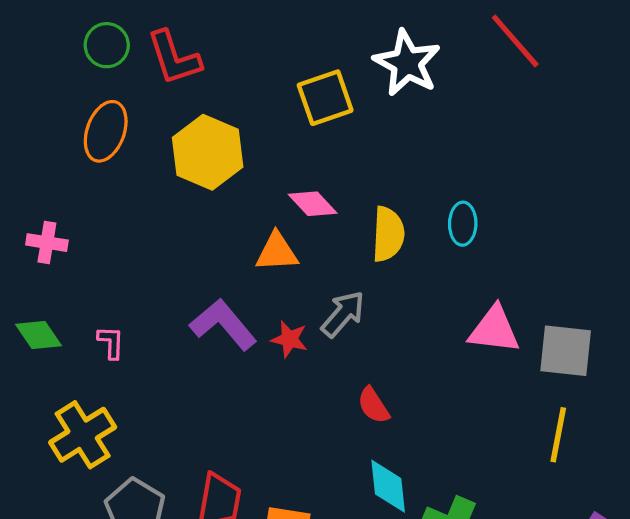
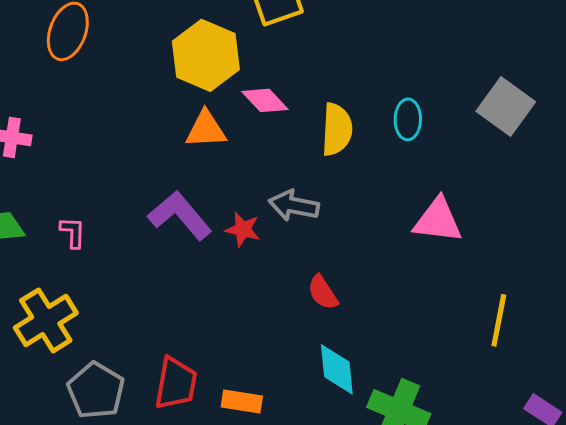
yellow hexagon: (208, 152) -> (206, 55), moved
orange triangle: (277, 252) -> (206, 129), moved
gray arrow: (343, 314) -> (294, 205), turned -120
gray square: (566, 351) -> (506, 106), moved, turned 30

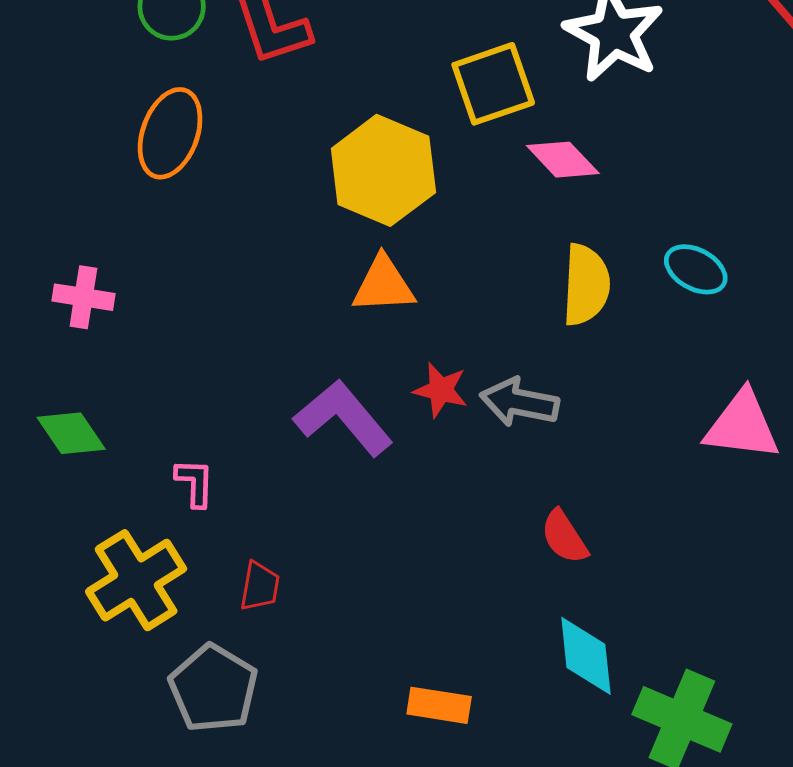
pink diamond: (265, 100) -> (563, 160), moved
cyan ellipse: (408, 119) -> (696, 269), turned -63
red star: (243, 229) -> (441, 390), moved
pink L-shape: (73, 232) -> (195, 483), moved
red trapezoid: (176, 383) -> (260, 586), moved, size x0.6

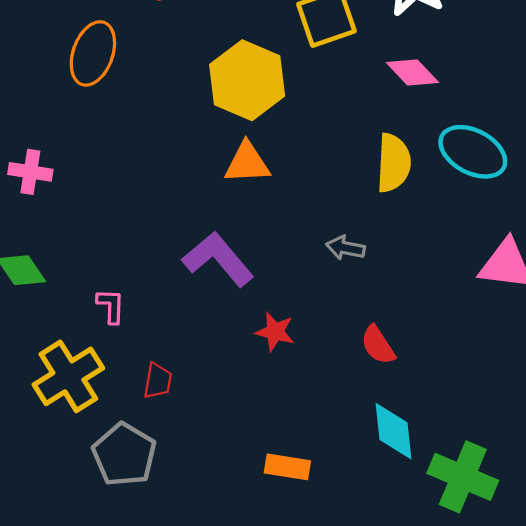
pink diamond: (563, 160) -> (412, 72), moved
cyan ellipse: (696, 269) -> (473, 152), size x1.5
red star: (441, 390) -> (275, 332), moved
gray arrow: (519, 402) -> (345, 248), size x0.7

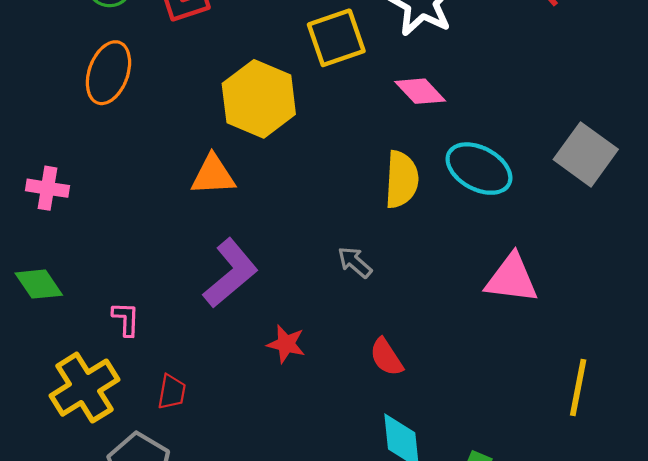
orange triangle: (247, 163) -> (213, 175), moved
gray arrow: (345, 248) -> (355, 262), turned 30
purple L-shape: (218, 259) -> (231, 273), turned 90

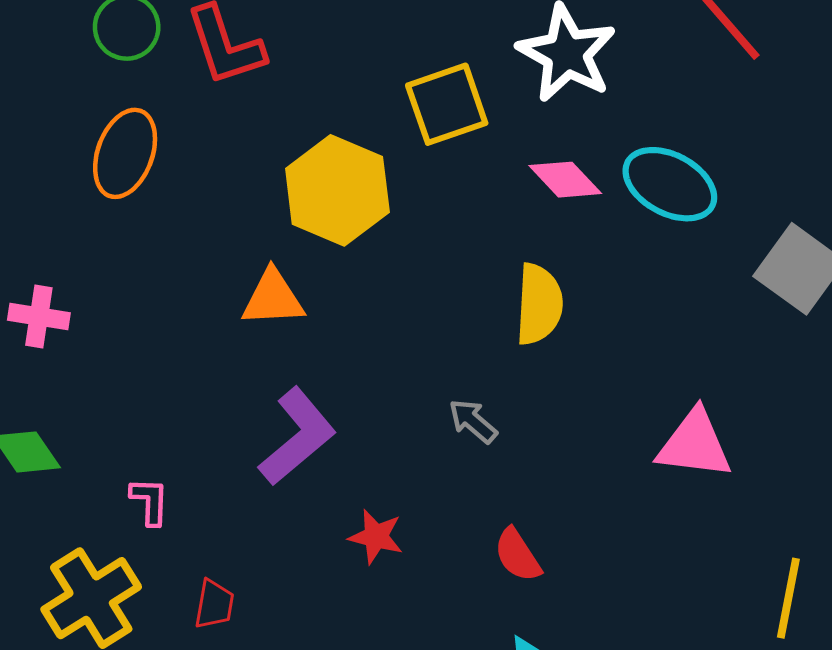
cyan ellipse: (479, 169) -> (670, 184), moved

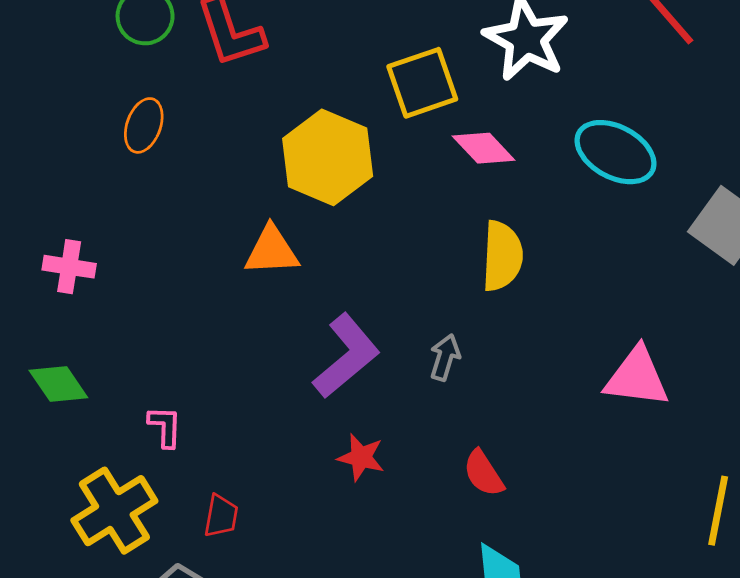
orange ellipse: (125, 153) -> (144, 125), size x0.7
pink diamond: (565, 180) -> (484, 148), moved
gray arrow: (473, 421) -> (445, 357), turned 66
purple L-shape: (297, 437) -> (346, 356), moved

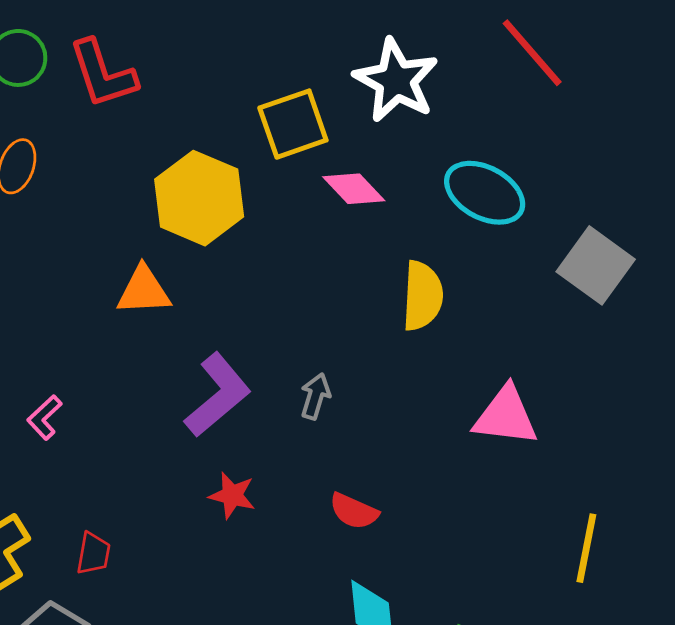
yellow semicircle: (502, 256) -> (422, 296), moved
pink L-shape: (165, 427) -> (45, 417), moved, turned -135
red semicircle: (484, 473) -> (354, 511), turned -33

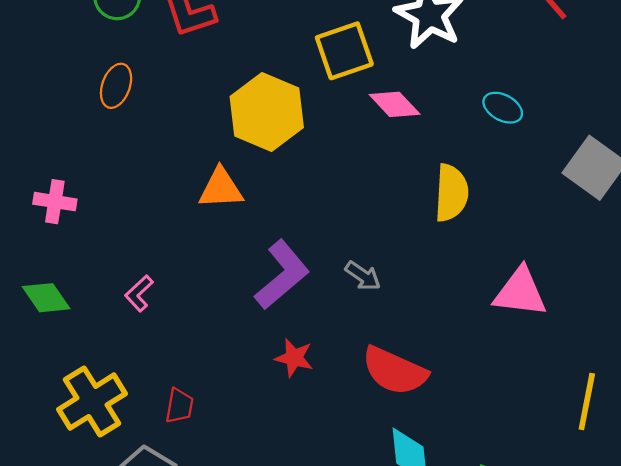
cyan ellipse: (485, 193) -> (503, 108), size x0.6
gray arrow: (315, 396) -> (363, 276), turned 108
red semicircle: (354, 511) -> (395, 371), size x1.6

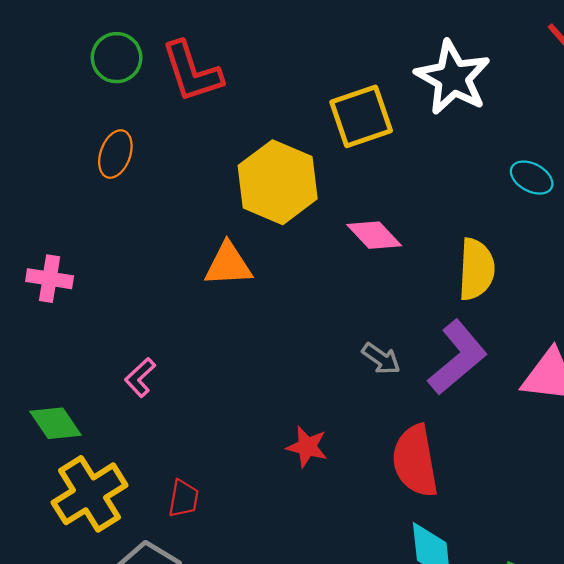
pink diamond: (395, 104) -> (374, 235), moved
purple L-shape: (282, 275) -> (458, 357), moved
green diamond: (46, 298) -> (55, 423), moved
red semicircle: (395, 371) -> (415, 461), turned 56

